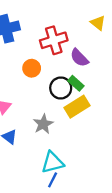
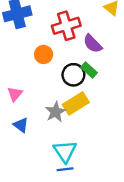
yellow rectangle: (77, 107) -> (76, 103), moved
cyan triangle: (53, 162) -> (65, 151), turned -50
blue line: (53, 180) -> (65, 169), turned 56

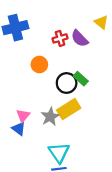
red cross: (66, 26) -> (60, 38), size x0.6
purple semicircle: (93, 44) -> (80, 38), moved
pink triangle: (15, 94) -> (23, 116), moved

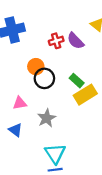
black circle: (67, 83) -> (44, 78), moved
yellow rectangle: (69, 109) -> (85, 95), moved
pink triangle: (23, 116) -> (20, 103), moved, turned 40

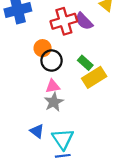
red cross: (56, 41) -> (64, 21), size x1.6
pink triangle: (20, 103) -> (53, 86), moved
blue triangle: (15, 130) -> (37, 131), moved

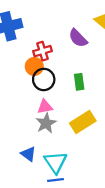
red cross: (64, 21) -> (42, 51), moved, size x0.7
green rectangle: (85, 63) -> (79, 82), turned 40
yellow rectangle: (94, 77) -> (83, 122), moved

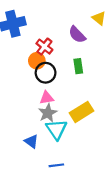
red cross: (42, 51) -> (44, 47), turned -35
green rectangle: (79, 82) -> (78, 66), moved
cyan triangle: (56, 162) -> (56, 129), moved

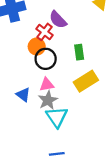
purple semicircle: (77, 35) -> (58, 20), moved
yellow rectangle: (81, 112) -> (86, 81), moved
blue triangle: (31, 141) -> (23, 95), moved

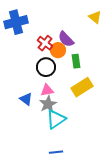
purple semicircle: (58, 20) -> (66, 39), moved
orange circle: (37, 47) -> (58, 50), moved
cyan triangle: (57, 117) -> (56, 119), turned 30

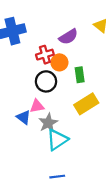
purple semicircle: (66, 39) -> (68, 37), moved, turned -78
red cross: (45, 43) -> (45, 55), turned 35
pink triangle: (47, 90) -> (37, 106), moved

